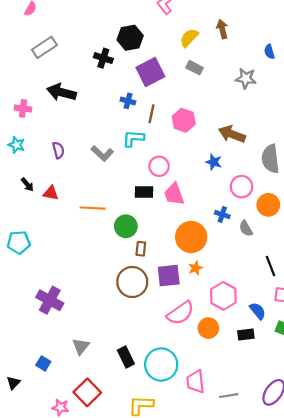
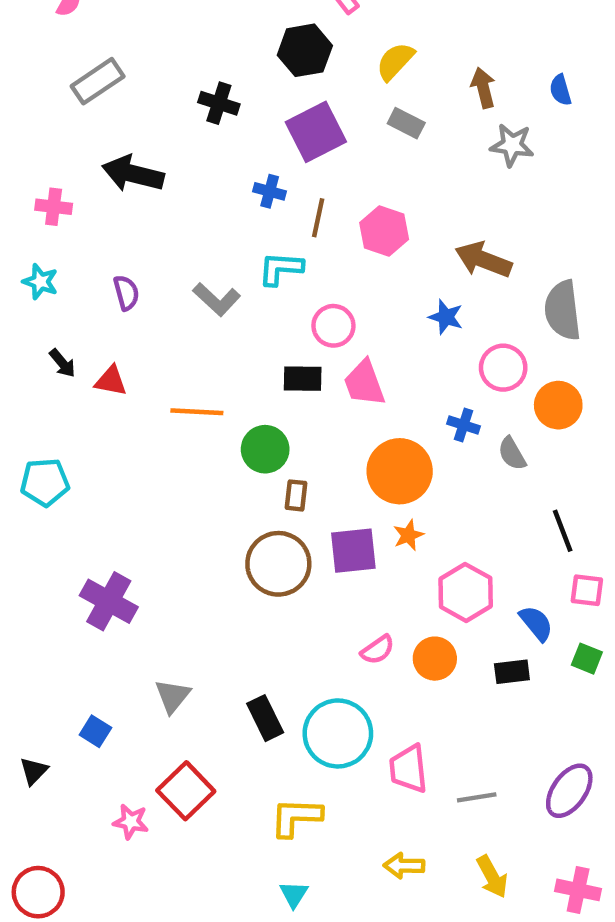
brown arrow: (222, 29) -> (483, 88), moved
black hexagon: (130, 38) -> (305, 50), moved
pink semicircle: (180, 313) -> (378, 650), moved, size x0.6

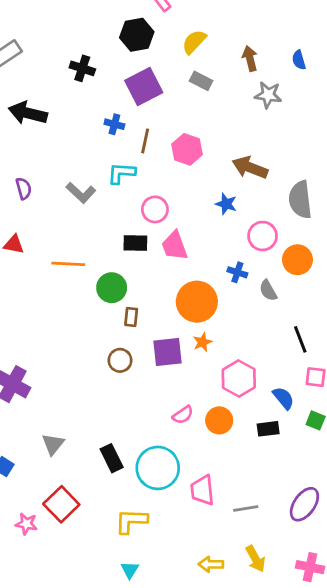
brown circle: (278, 564) -> (120, 360), size x0.6
yellow arrow: (404, 866) -> (211, 564), moved

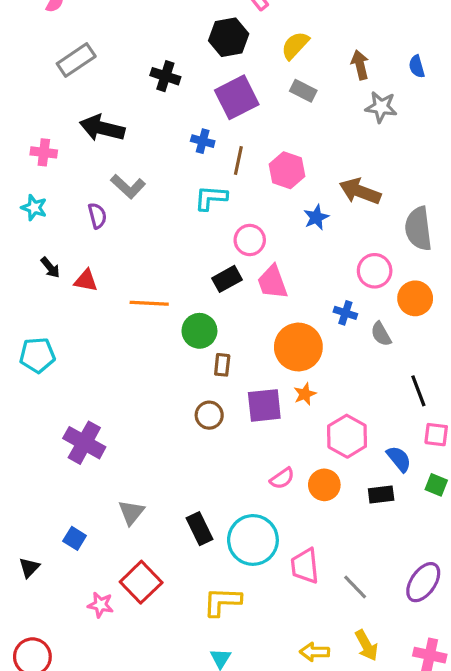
gray L-shape: (81, 193) -> (128, 186), moved
blue star: (226, 204) -> (316, 217), moved, turned 30
black rectangle: (135, 243) -> (227, 279), turned -30
gray line: (246, 508) -> (355, 587), turned 55

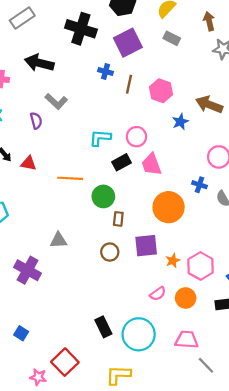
black cross: (165, 76) -> (81, 29), size x1.6
cyan L-shape: (211, 198) -> (100, 138), moved
orange star: (305, 394) -> (173, 261), moved
gray triangle: (131, 512) -> (58, 240), moved, turned 48
pink trapezoid: (305, 566) -> (187, 340), moved, turned 100

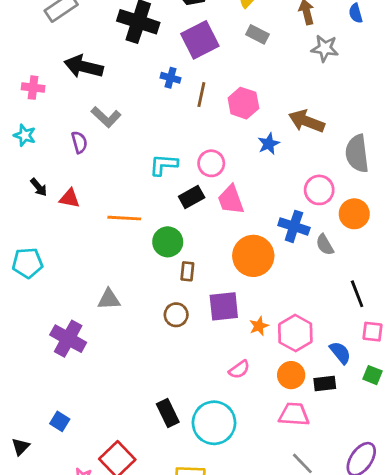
blue cross: (200, 185) -> (294, 226), size x1.5
orange circle: (186, 298) -> (291, 375), moved
pink trapezoid: (187, 340) -> (294, 414), moved

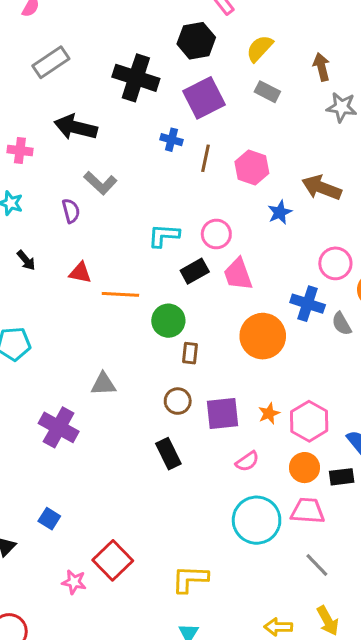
red triangle: (70, 198) -> (80, 273), moved
purple square: (224, 306) -> (223, 413), moved
black rectangle: (168, 413) -> (168, 454), moved
cyan circle: (214, 423) -> (257, 520), moved

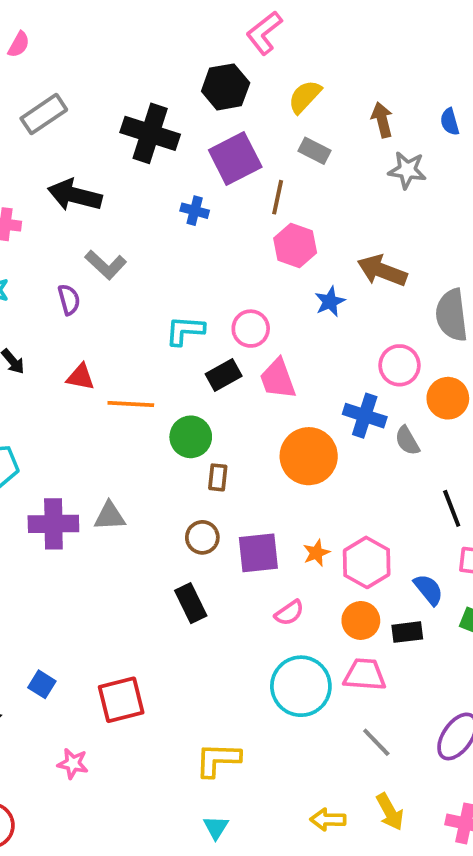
brown line: (206, 158) -> (278, 197), moved
purple cross: (59, 427) -> (53, 524), moved, turned -30
red square: (113, 560) -> (121, 700), moved, turned 30

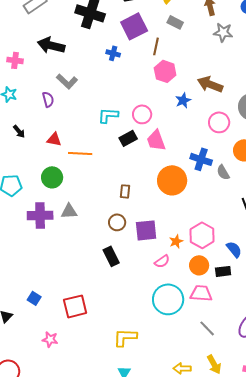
pink circle: (399, 365) -> (219, 122), moved
green circle: (191, 437) -> (52, 177), moved
orange star: (316, 553) -> (176, 241), moved

